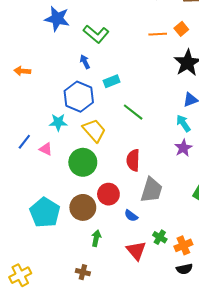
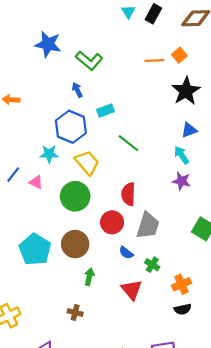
purple star: (183, 148) -> (182, 181), turned -30
red circle: (108, 194) -> (112, 222), moved
green cross: (160, 237) -> (152, 265), moved

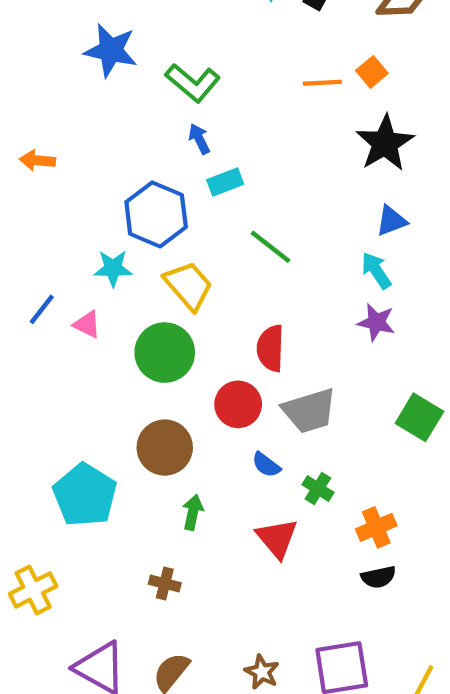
blue arrow: (77, 90) -> (199, 139), moved
gray trapezoid: (148, 226) -> (309, 411), turned 56
cyan pentagon: (35, 249) -> (85, 495), moved

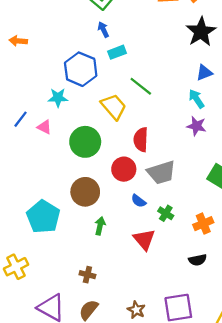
yellow trapezoid: (188, 286) -> (114, 107), moved
orange cross: (376, 527) -> (203, 224), moved
brown cross: (165, 583) -> (87, 275), moved

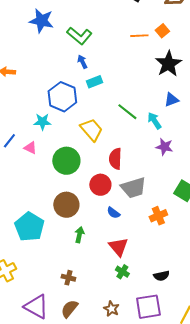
green line: (141, 86) -> (127, 112), moved
cyan arrow: (196, 99) -> (154, 121), moved
green cross: (166, 213) -> (122, 272), moved
orange cross: (203, 224) -> (158, 216), moved
black semicircle: (198, 260) -> (161, 276), moved

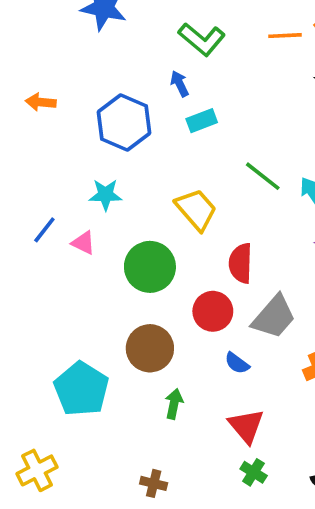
green L-shape: (79, 36) -> (202, 39), moved
blue hexagon: (62, 97) -> (124, 123), moved
gray trapezoid: (133, 188) -> (274, 317), turned -32

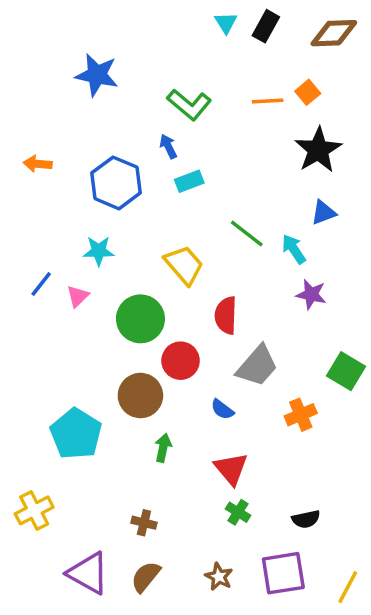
pink triangle: (83, 243) -> (78, 296), turned 50
red circle: (213, 311) -> (181, 361), moved

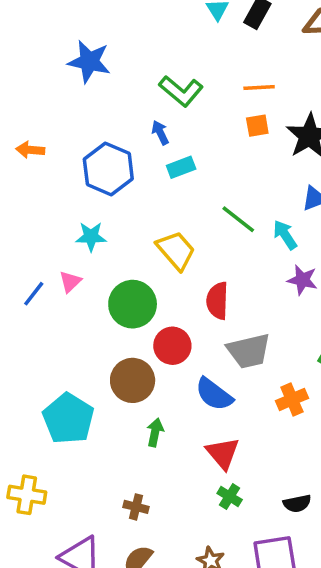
orange square: (308, 92) -> (257, 126), moved, turned 30
blue line: (41, 284) -> (34, 294), moved
gray trapezoid: (257, 366) -> (249, 351), turned 36
blue semicircle: (222, 409) -> (214, 394), size x1.6
yellow cross: (34, 510) -> (27, 495), turned 36

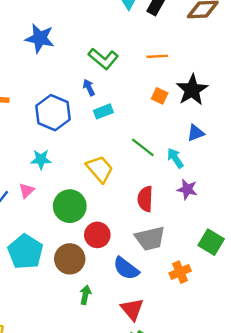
orange square: (257, 126) -> (160, 96), moved, turned 35
red semicircle: (217, 301) -> (145, 199), moved
cyan pentagon: (68, 419) -> (25, 252), moved

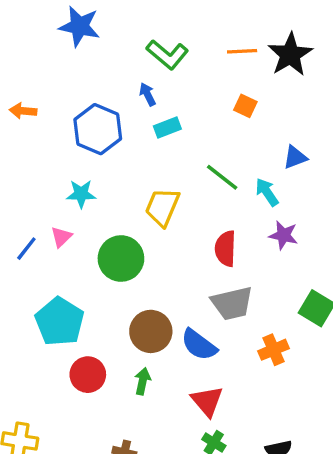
black star: (192, 90) -> (290, 55), moved
yellow trapezoid: (100, 169) -> (162, 207), turned -116
red circle: (97, 235) -> (88, 375), moved
brown circle: (70, 259) -> (151, 331), moved

